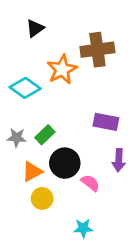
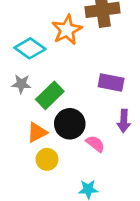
green rectangle: (45, 135) -> (50, 95), size x1.4
gray star: (17, 138) -> (21, 84), moved

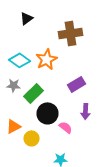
orange star: (67, 30) -> (46, 59), moved
purple rectangle: (111, 82) -> (76, 84), turned -42
orange triangle: (37, 132) -> (14, 126), moved

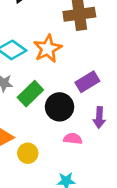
black circle: (48, 113) -> (60, 107), moved
pink semicircle: (66, 127) -> (73, 139), turned -32

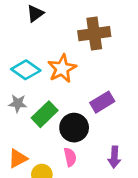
purple arrow: (99, 117) -> (114, 157), moved
pink semicircle: (73, 139) -> (70, 157), moved, turned 72

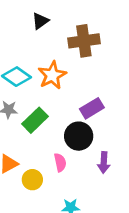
black triangle: (35, 13) -> (40, 21), moved
black circle: (74, 128) -> (79, 136), moved

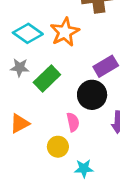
yellow circle: (32, 180) -> (58, 147), moved

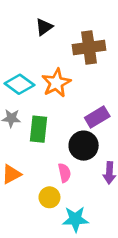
green rectangle: (47, 78) -> (39, 129), turned -40
cyan star: (84, 169) -> (75, 219), size x1.4

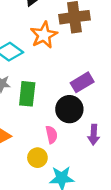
orange star: (56, 83) -> (44, 35), moved

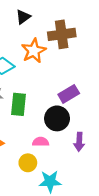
pink semicircle: (51, 135) -> (41, 142), turned -77

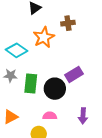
brown cross: (62, 34) -> (68, 23), size x0.6
black circle: (57, 118) -> (55, 89), moved

